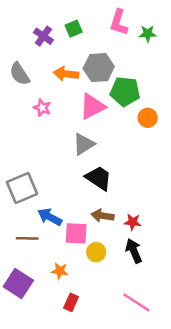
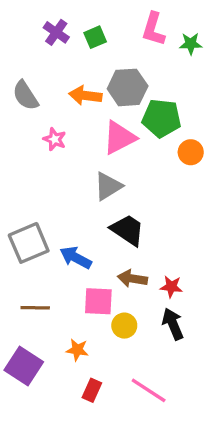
purple cross: (43, 36) -> (56, 32), moved
blue arrow: (50, 217) -> (76, 258), moved
pink line: (136, 302) -> (149, 390), moved

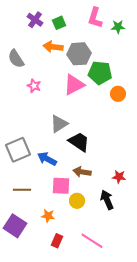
orange arrow: (85, 96) -> (53, 47), moved
gray triangle: (108, 186) -> (59, 124), moved
red star: (171, 287) -> (119, 177), moved

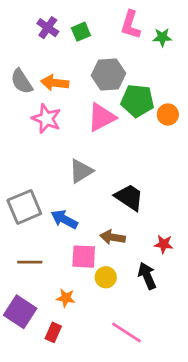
orange arrow: (53, 47) -> (55, 83), moved
pink star: (34, 86) -> (46, 119), size x1.5
orange circle: (118, 94) -> (168, 114), moved
black trapezoid: (79, 142) -> (129, 197), moved
red rectangle: (57, 241) -> (53, 332), moved

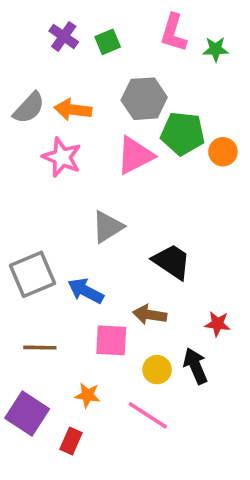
gray semicircle: (22, 81) -> (29, 108), turned -104
yellow circle: (106, 277) -> (157, 370), moved
pink line: (126, 332) -> (148, 415), moved

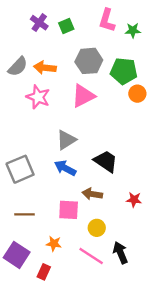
green pentagon: (183, 133) -> (124, 71), moved
blue arrow: (86, 291) -> (65, 168), moved
black arrow: (195, 366) -> (120, 253), moved

